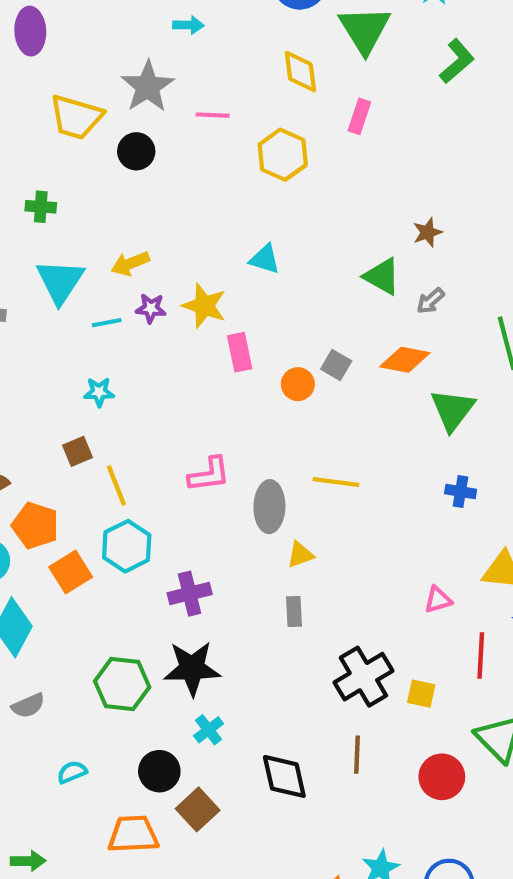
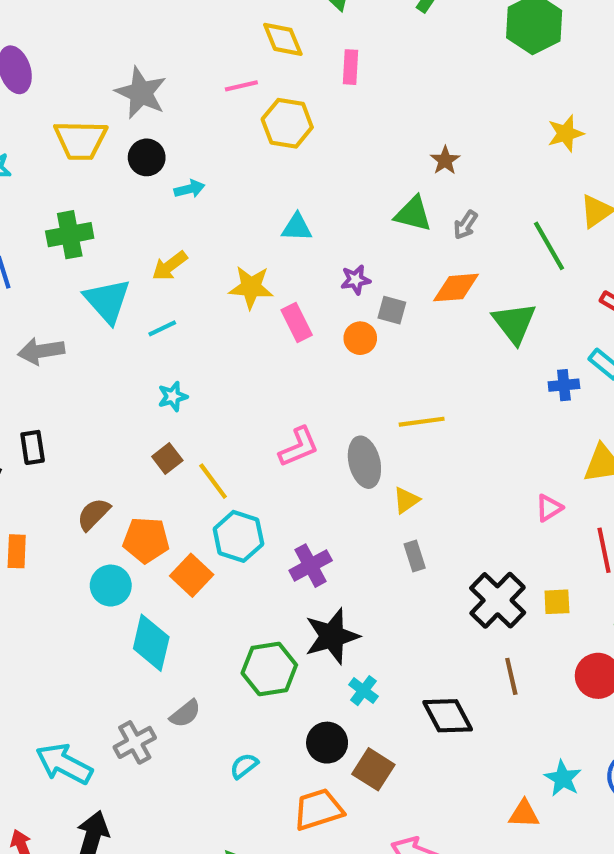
cyan arrow: (188, 25) -> (190, 189), moved
pink line: (213, 115) -> (241, 86), moved
green cross: (41, 207) -> (70, 235), size x1.5
purple star: (151, 308) -> (356, 280), moved
blue cross: (461, 492) -> (564, 385), moved

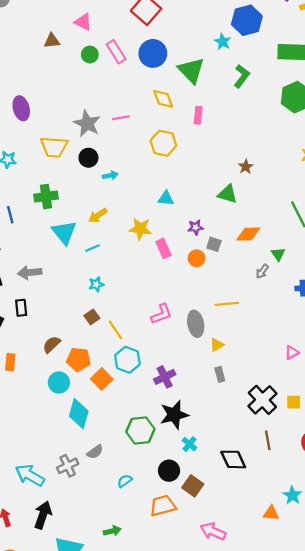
pink line: (241, 86) -> (121, 118), moved
gray arrow: (465, 225) -> (262, 271), moved
green triangle: (514, 323) -> (278, 254), size x0.6
gray arrow: (41, 351) -> (30, 273), moved

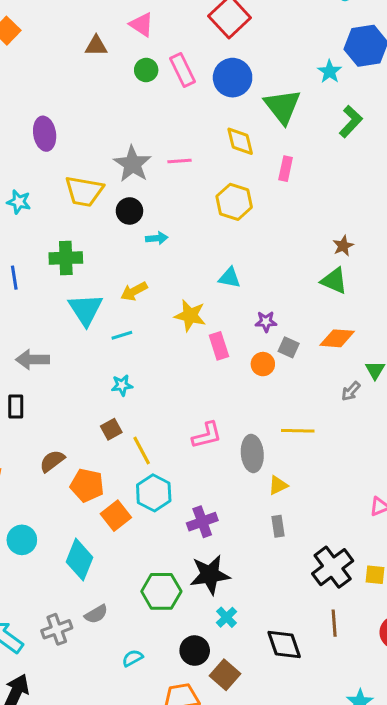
green triangle: (227, 194) -> (334, 281), moved
cyan circle: (59, 382) -> (22, 540), moved

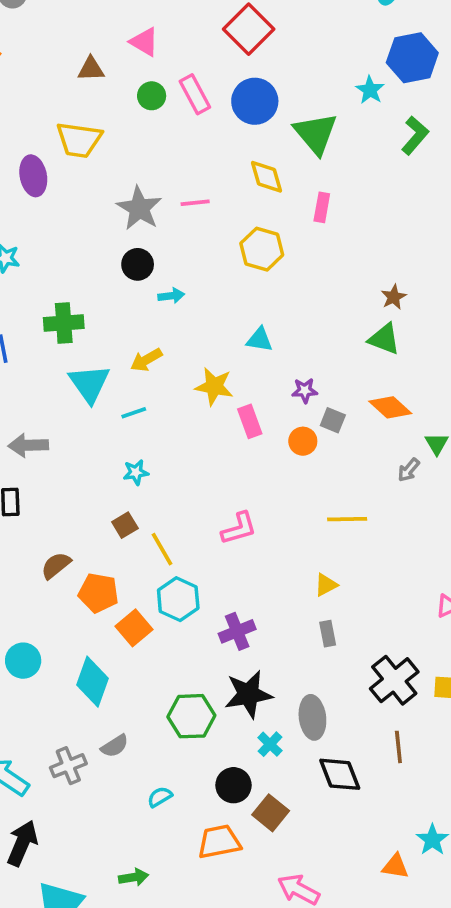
green L-shape: (351, 122) -> (415, 135), moved
yellow trapezoid: (84, 191) -> (79, 140), moved
orange diamond: (337, 338) -> (390, 407), turned 40
gray ellipse: (252, 453) -> (312, 717), moved

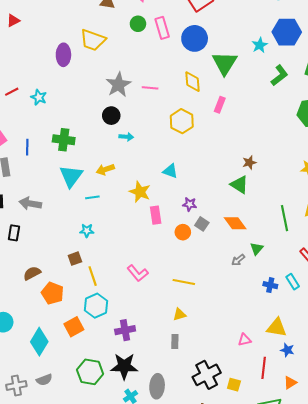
yellow line: (347, 519) -> (184, 282), moved
pink L-shape: (239, 528) -> (138, 273), turned 55
orange square: (134, 628) -> (74, 327), moved

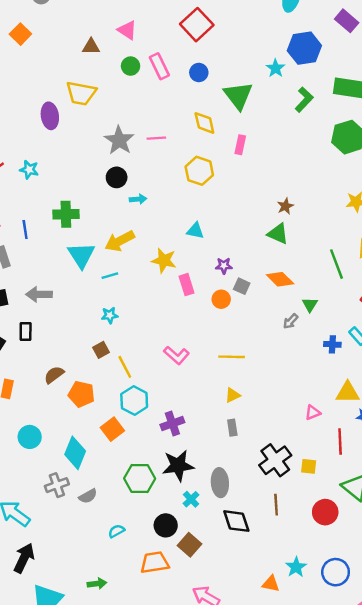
blue circle: (195, 38) -> (199, 73), size x0.6
yellow arrow: (105, 169) -> (120, 241), size x1.4
gray cross: (16, 385) -> (57, 485), moved

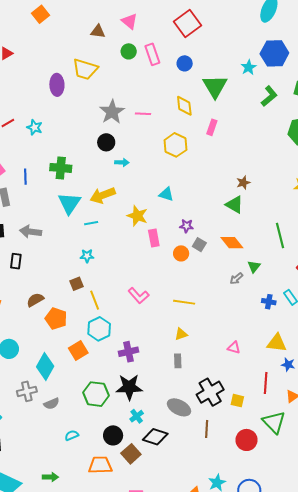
pink triangle: (313, 413) -> (234, 348), moved, turned 32
gray ellipse: (220, 483) -> (179, 407), moved, turned -65
black diamond: (236, 521) -> (155, 437), moved, turned -60

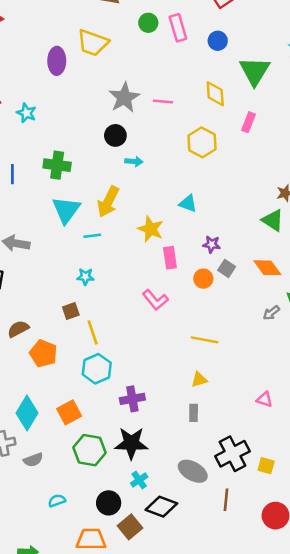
yellow arrow: (103, 195) -> (108, 202), turned -45
pink L-shape: (139, 296) -> (155, 300), moved
orange square: (78, 350) -> (69, 412), moved

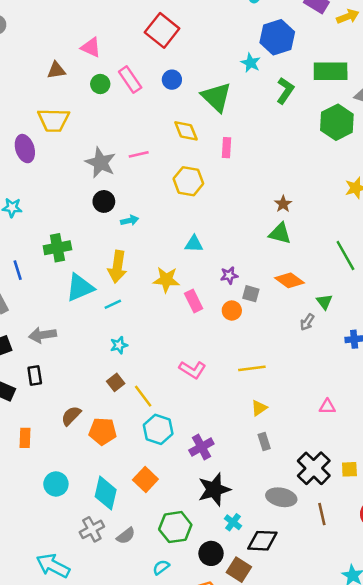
cyan triangle: (66, 210) -> (80, 288), turned 48
pink L-shape: (155, 300) -> (192, 370), moved
green hexagon: (89, 450) -> (175, 527), moved

